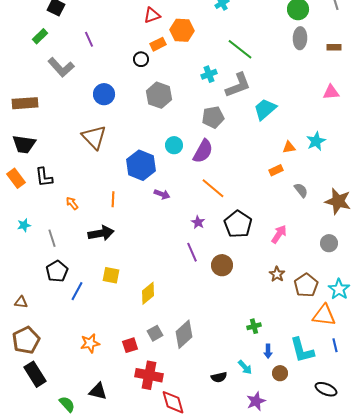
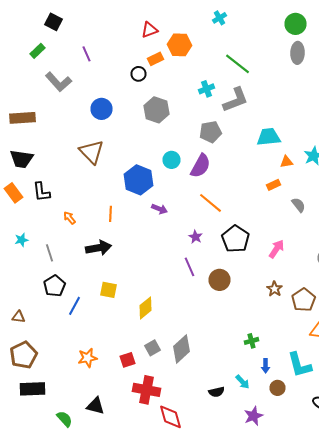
cyan trapezoid: (265, 109) -> (268, 137), moved, turned 35
black rectangle: (35, 374) -> (32, 389), turned -60

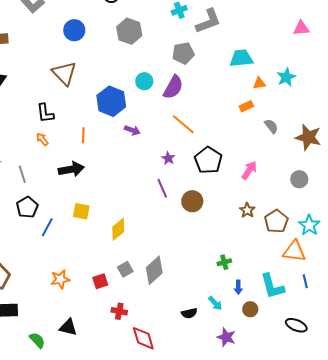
black L-shape: (42, 192) -> (45, 113), moved
red cross: (146, 390) -> (119, 311), size x0.6
purple star: (254, 416) -> (226, 337), turned -30

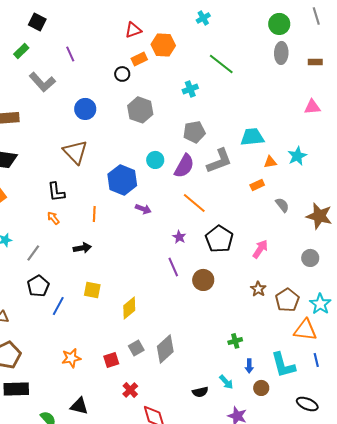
gray L-shape: (208, 21) -> (219, 161), moved
black arrow: (71, 169) -> (82, 248), size x0.7
gray line: (22, 174) -> (33, 253), turned 54
red cross: (119, 311) -> (130, 390), turned 35

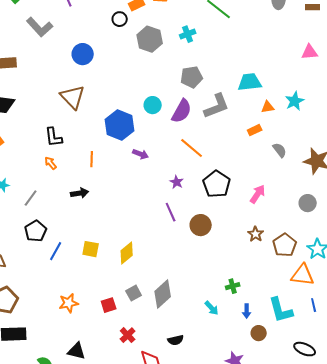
gray hexagon: (140, 110) -> (150, 39), moved
yellow square: (92, 290) -> (91, 249), moved
cyan arrow: (226, 382) -> (212, 308), moved
black semicircle: (200, 392) -> (176, 340), moved

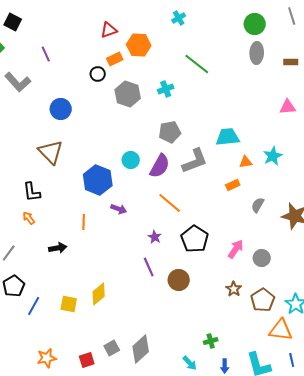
gray semicircle: (280, 150) -> (258, 205), turned -112
orange line: (92, 159) -> (84, 222), moved
gray circle: (308, 203) -> (262, 258), moved
yellow diamond: (127, 253) -> (99, 294), moved

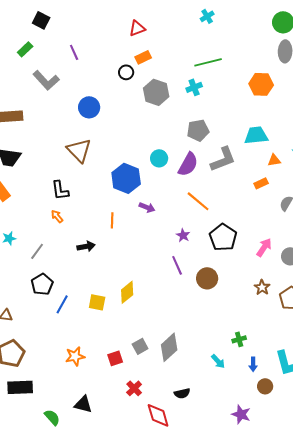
orange hexagon: (139, 45) -> (261, 84), moved
green line: (197, 64) -> (208, 62), moved, turned -52

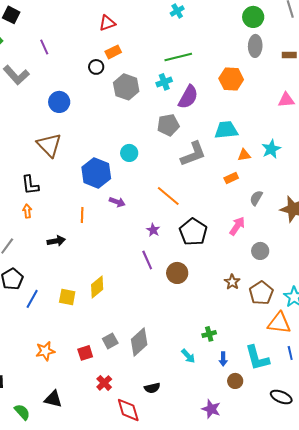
purple semicircle: (188, 164) -> (188, 97), moved
orange arrow: (57, 216) -> (27, 211), turned 32
pink arrow: (264, 247) -> (237, 226), moved

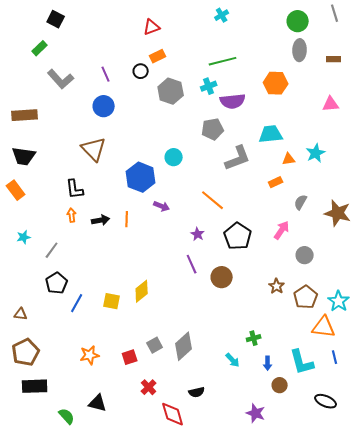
purple line: (44, 47) -> (106, 74), moved
purple semicircle: (188, 97) -> (233, 101), turned 55
black arrow: (56, 241) -> (101, 220), moved

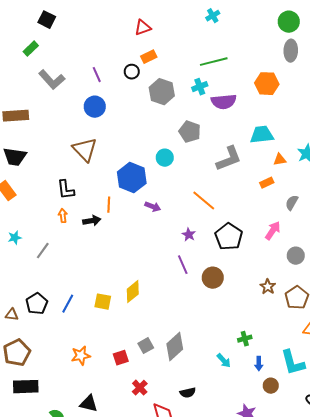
gray pentagon: (213, 129) -> (190, 132), moved, turned 30
orange line: (127, 219) -> (109, 205), moved
black pentagon: (57, 283) -> (37, 304), moved

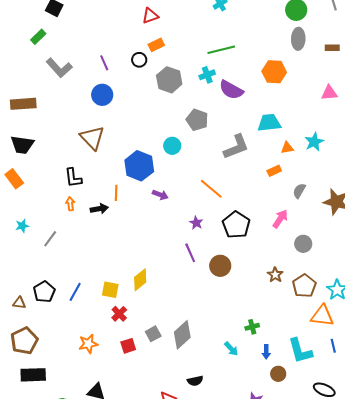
purple semicircle: (224, 102) -> (231, 90), turned 35
red cross: (140, 388) -> (119, 314), moved

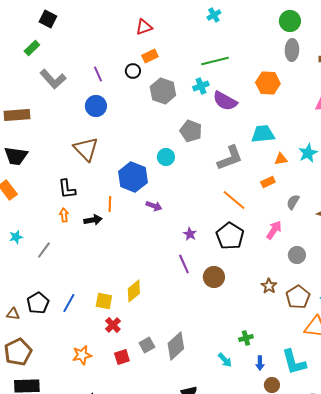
orange line: (211, 189) -> (234, 200), moved

